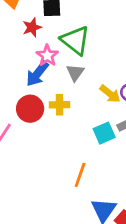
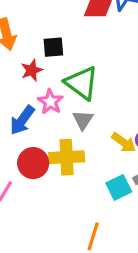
blue arrow: (37, 74) -> (22, 120), moved
yellow cross: (60, 105) -> (67, 157), size x1.5

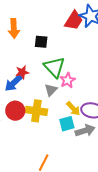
red star: (32, 70) -> (22, 72), moved
pink star: (50, 102) -> (68, 80), moved
cyan square: (119, 187) -> (67, 124), moved

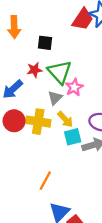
red star: (22, 72) -> (34, 70), moved
yellow arrow: (73, 108) -> (65, 119), moved

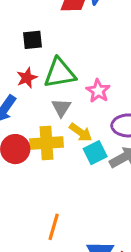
green triangle: (60, 72) -> (60, 73), turned -45
pink star: (74, 87) -> (98, 91), moved
orange line: (45, 181) -> (54, 227), moved

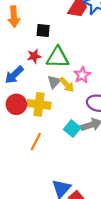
yellow arrow: (81, 132) -> (67, 85), moved
cyan square: (95, 153) -> (72, 129), moved, turned -35
orange line: (54, 227) -> (36, 142), moved

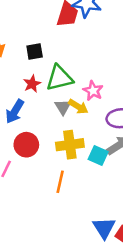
yellow cross: (39, 104) -> (70, 145), moved

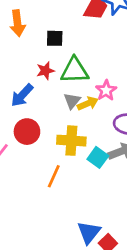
yellow arrow: (78, 107) -> (88, 103), turned -66

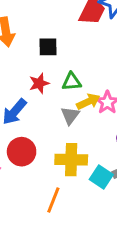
green triangle: (75, 70) -> (71, 82), size x0.6
yellow arrow: (88, 103) -> (88, 102), moved

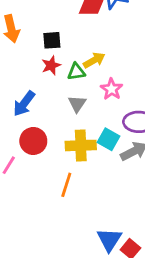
red star: (39, 83) -> (51, 65), moved
yellow arrow: (88, 102) -> (94, 60), moved
cyan square: (101, 177) -> (108, 139), moved

